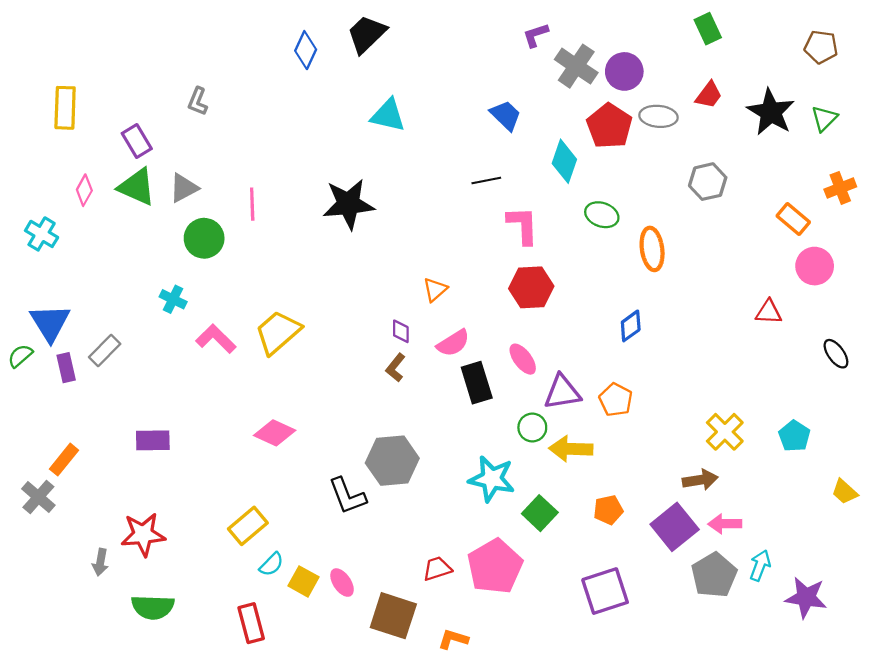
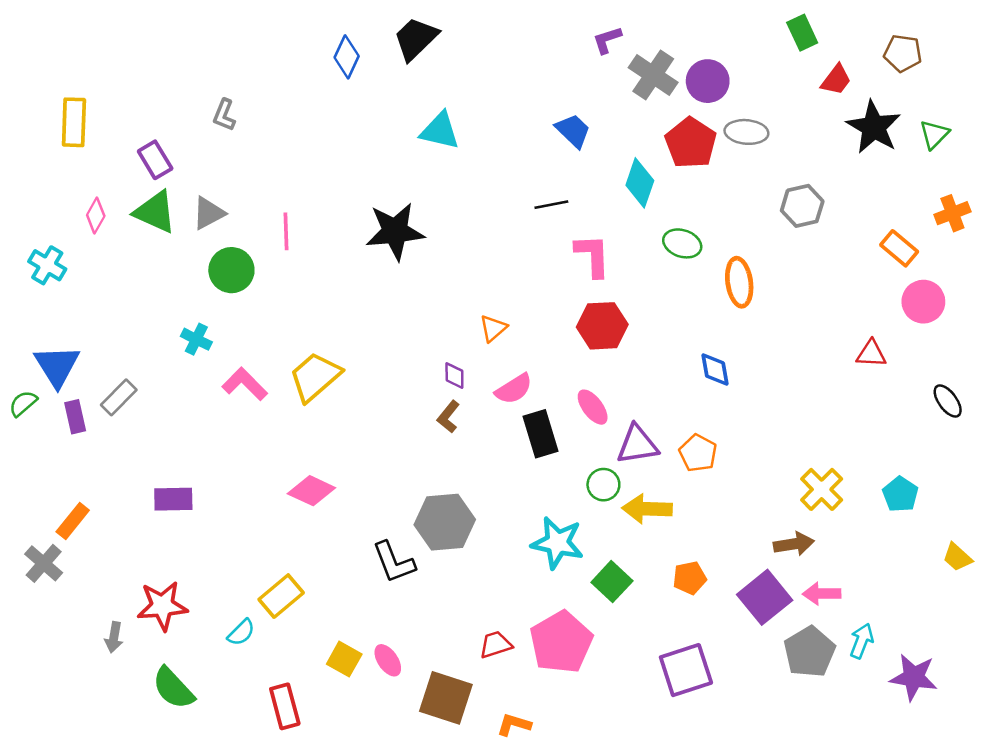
brown pentagon: (821, 47) -> (903, 53), moved
red trapezoid: (709, 95) -> (836, 80), moved
blue diamond: (631, 326) -> (715, 369), turned -64
cyan semicircle: (271, 564) -> (241, 632), moved
green semicircle: (153, 607) -> (173, 688), turned 45

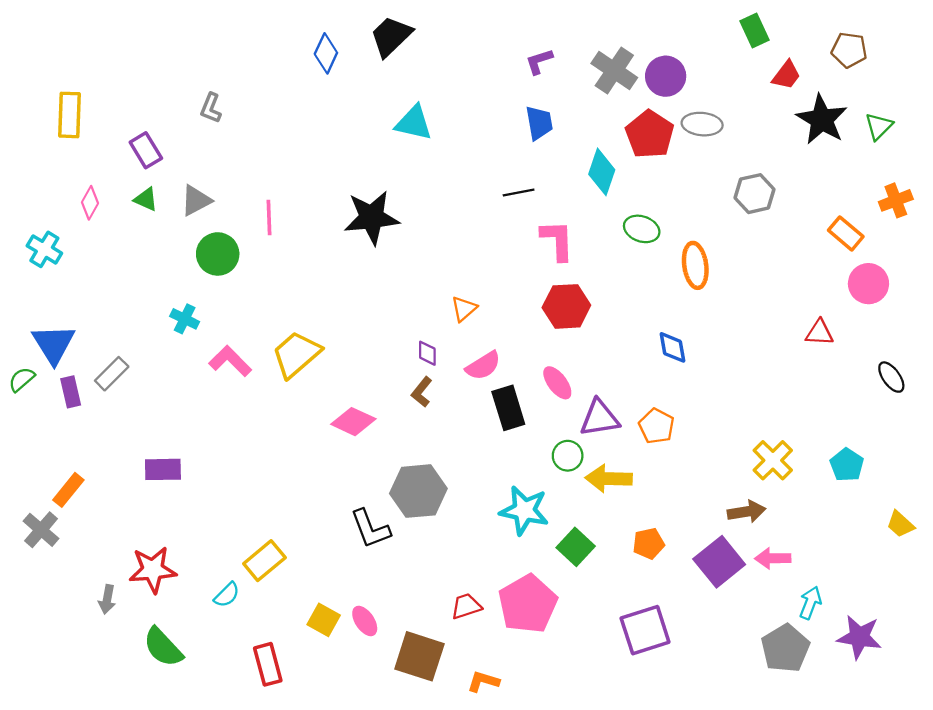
purple L-shape: (607, 40) -> (539, 61), moved
blue trapezoid: (573, 131) -> (539, 123), turned 36
green triangle: (155, 212) -> (146, 199), size x0.6
pink diamond: (311, 491) -> (353, 422), moved
gray pentagon: (809, 652) -> (785, 648), moved

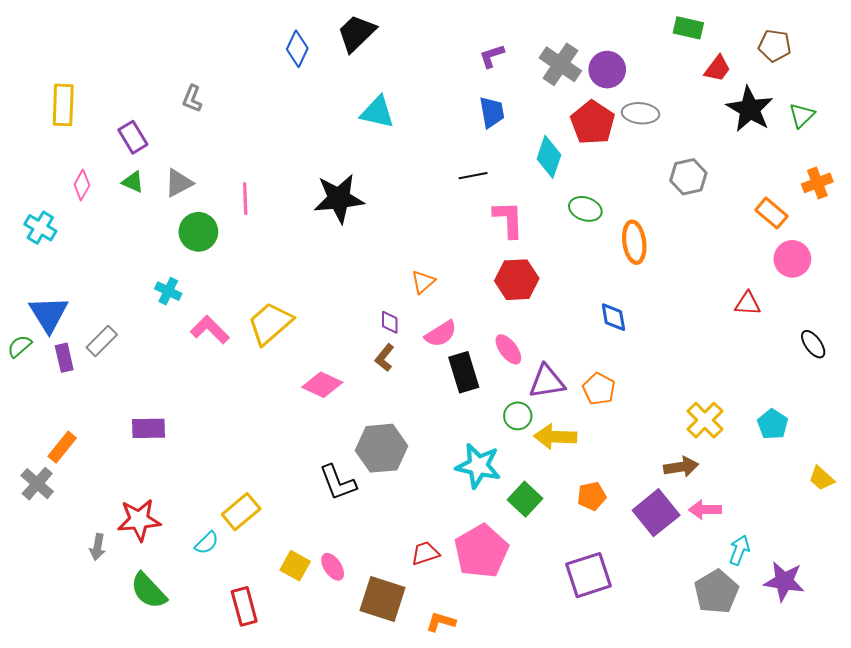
green rectangle: (755, 31) -> (688, 28), turned -52

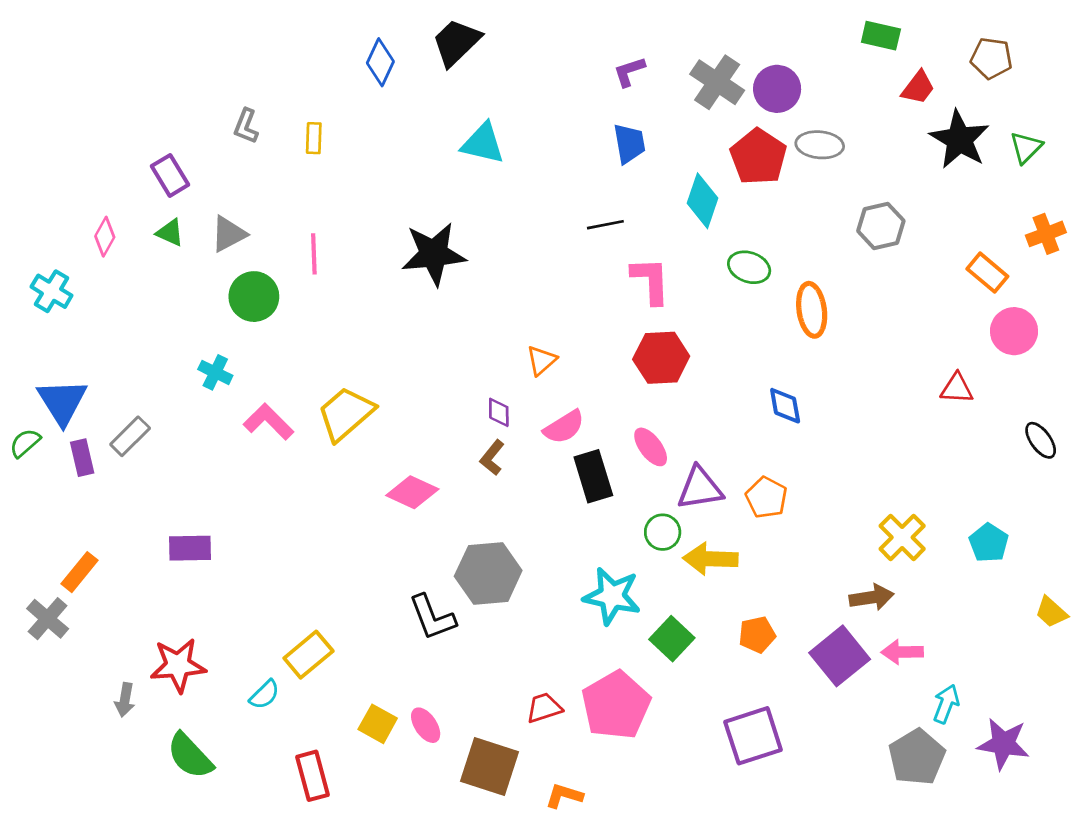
yellow rectangle: (63, 105) -> (314, 138), moved, size x0.6

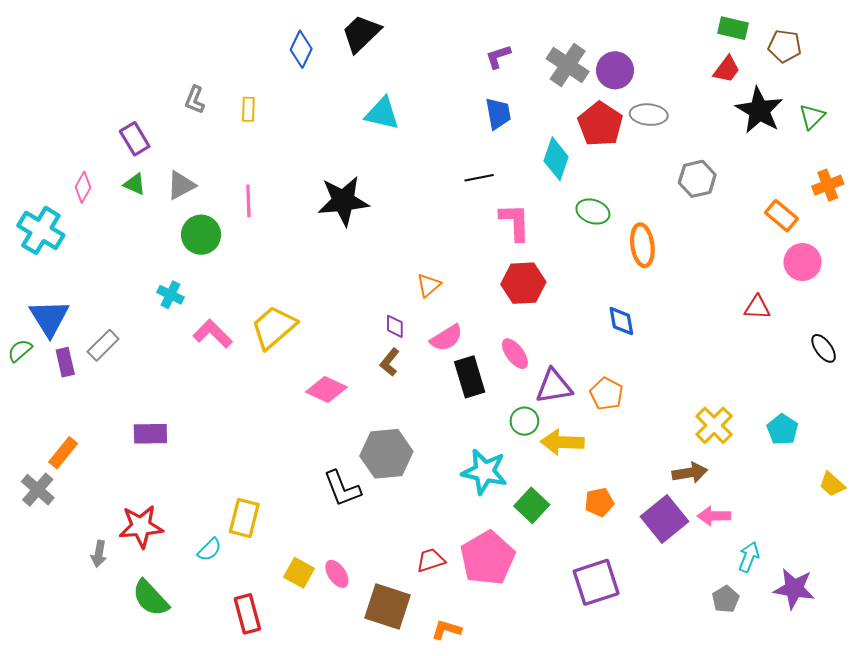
green rectangle: (881, 36) -> (733, 28), moved
cyan cross: (52, 291) -> (41, 230), size x1.4
yellow rectangle: (308, 655) -> (244, 518), turned -36
gray pentagon: (917, 757) -> (726, 599), size x0.6

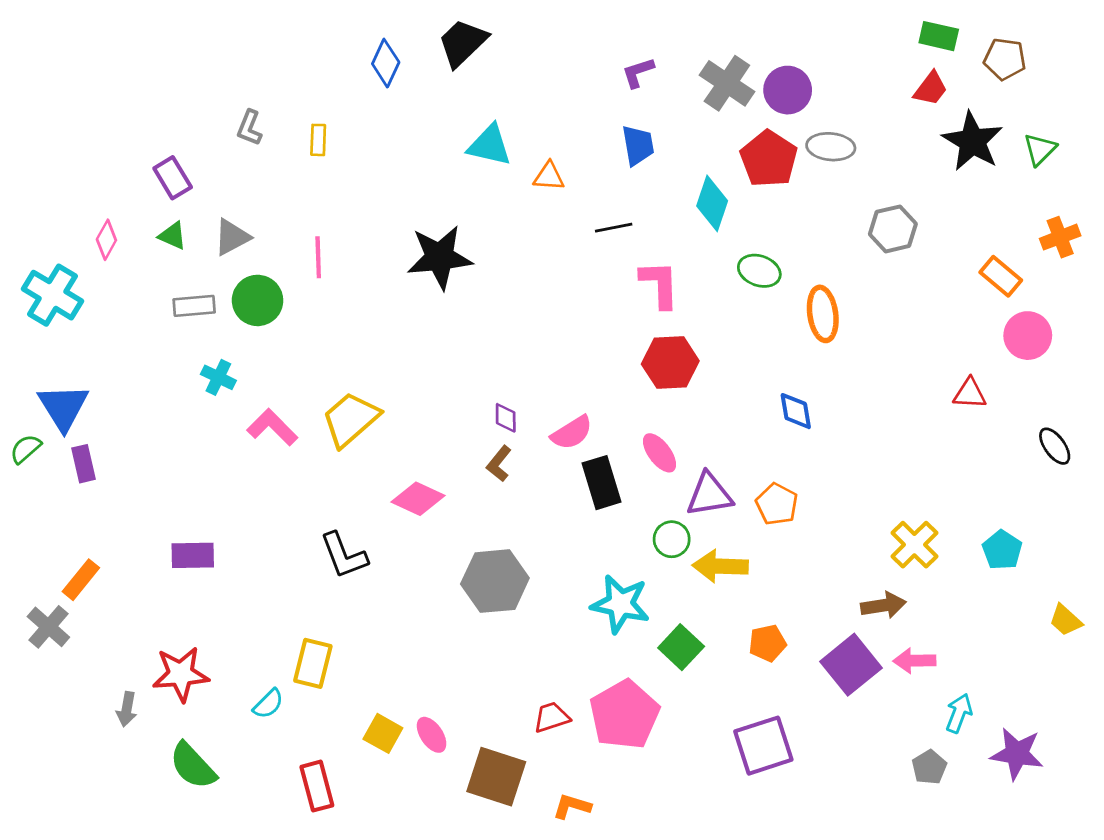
orange triangle: (429, 285) -> (549, 176), moved, turned 45
gray rectangle: (103, 345) -> (194, 306), moved, turned 40
black L-shape: (342, 489) -> (344, 555), moved

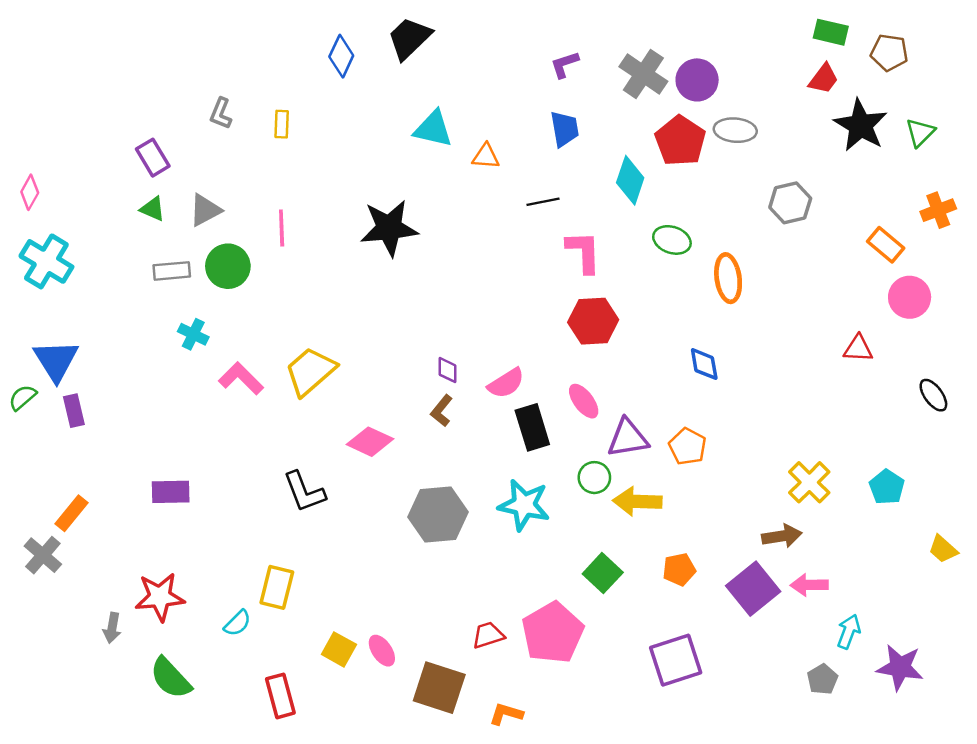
pink diamond: (106, 240) -> (30, 192), moved
cyan star: (620, 604) -> (524, 505), moved

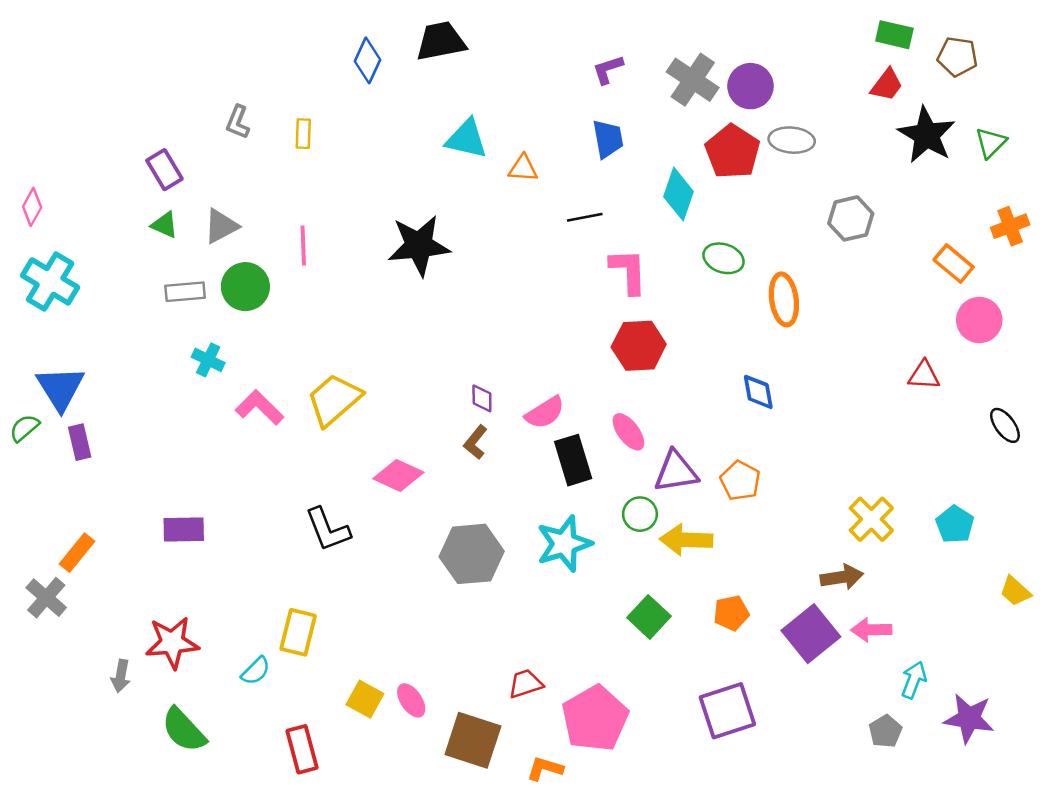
black trapezoid: (409, 38) -> (441, 41), turned 33
cyan star: (524, 505) -> (564, 544), turned -30
pink pentagon: (553, 633) -> (595, 718), moved

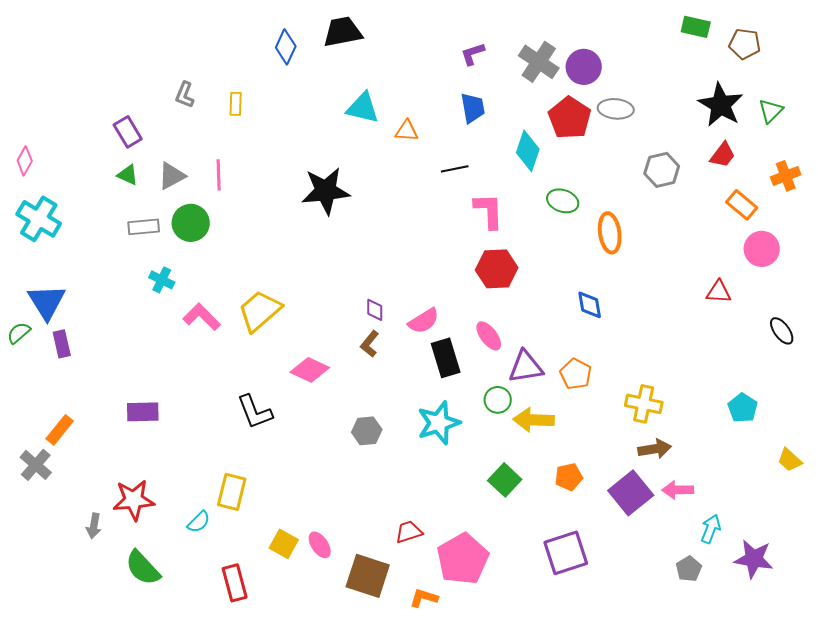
red trapezoid: (887, 85) -> (723, 155), moved
pink line: (303, 245) -> (219, 175), moved
yellow cross: (871, 519) -> (644, 404), moved, turned -33
gray hexagon: (472, 554) -> (367, 431), size x0.6

